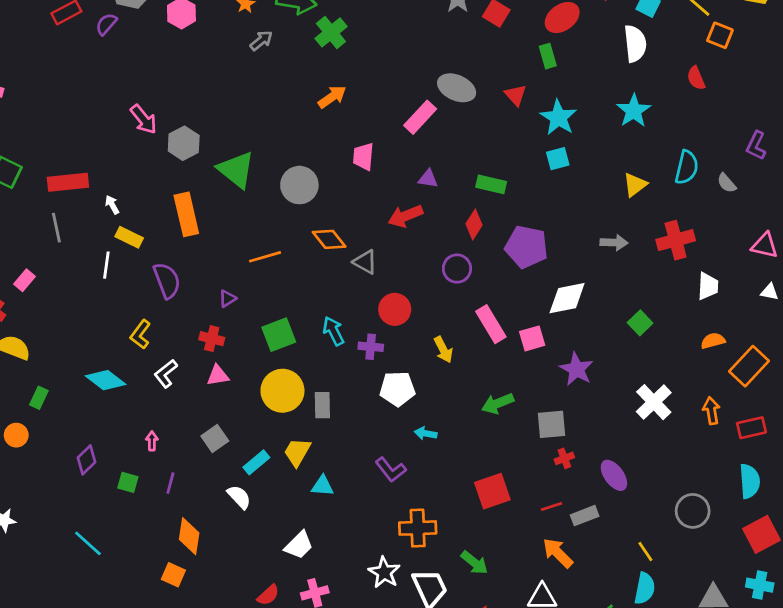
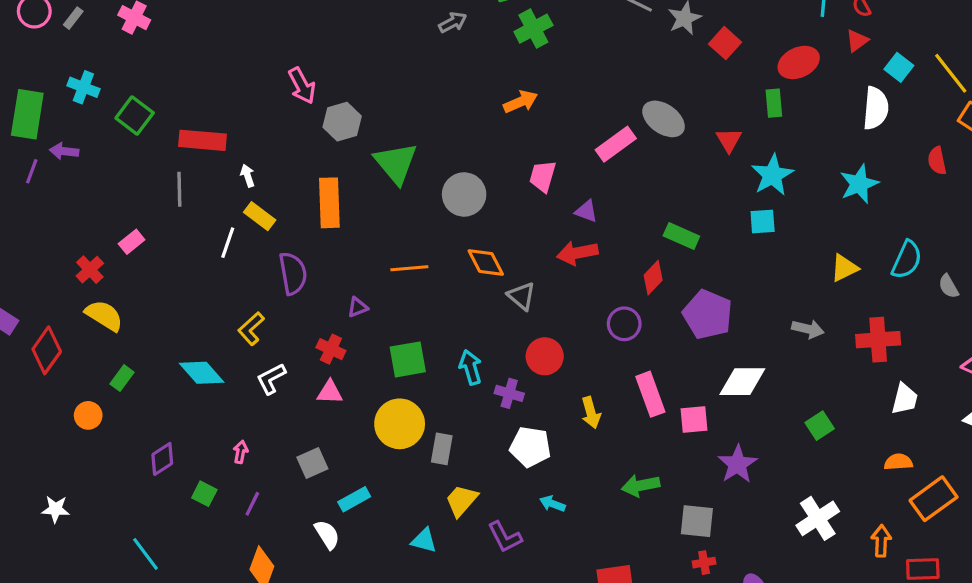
purple triangle: (428, 179) -> (586, 211), moved
yellow trapezoid: (297, 452) -> (461, 501), moved

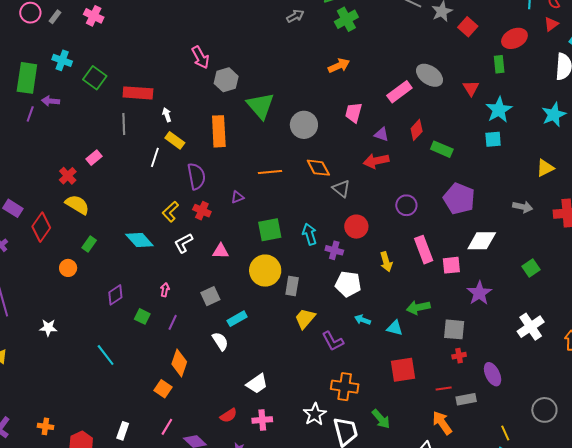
red diamond: (653, 278) -> (417, 130), moved
red cross: (331, 349) -> (202, 211), moved
cyan triangle: (424, 540) -> (395, 328), moved

